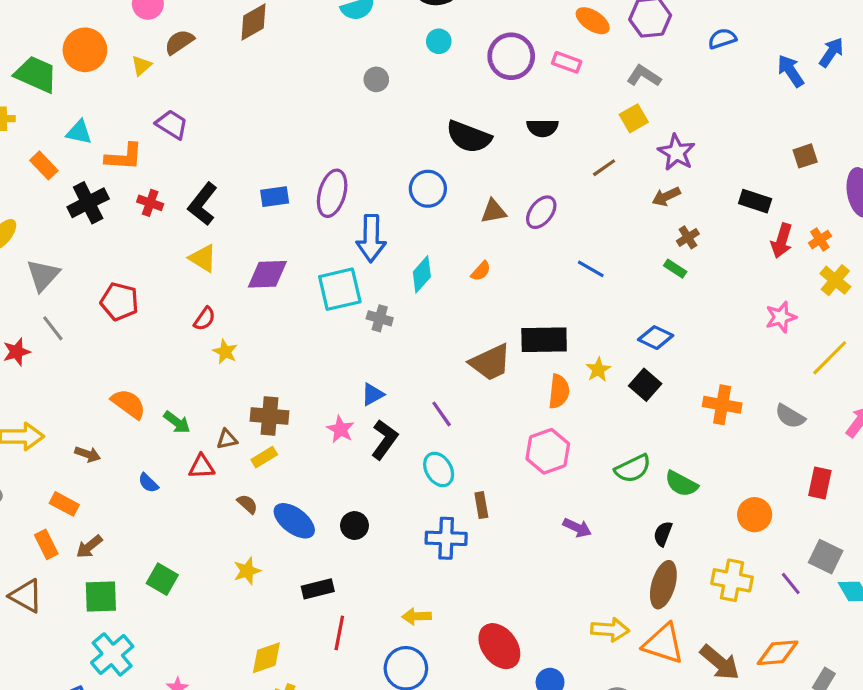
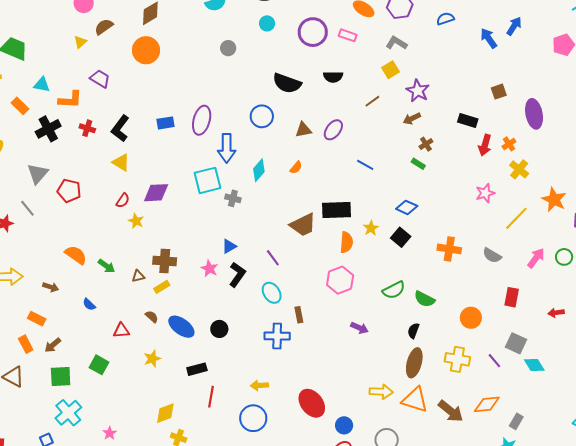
orange circle: (85, 50) -> (146, 50), moved
purple diamond: (267, 274) -> (156, 193), moved
gray triangle: (43, 275) -> (38, 174), moved
red triangle: (202, 467) -> (121, 331), moved

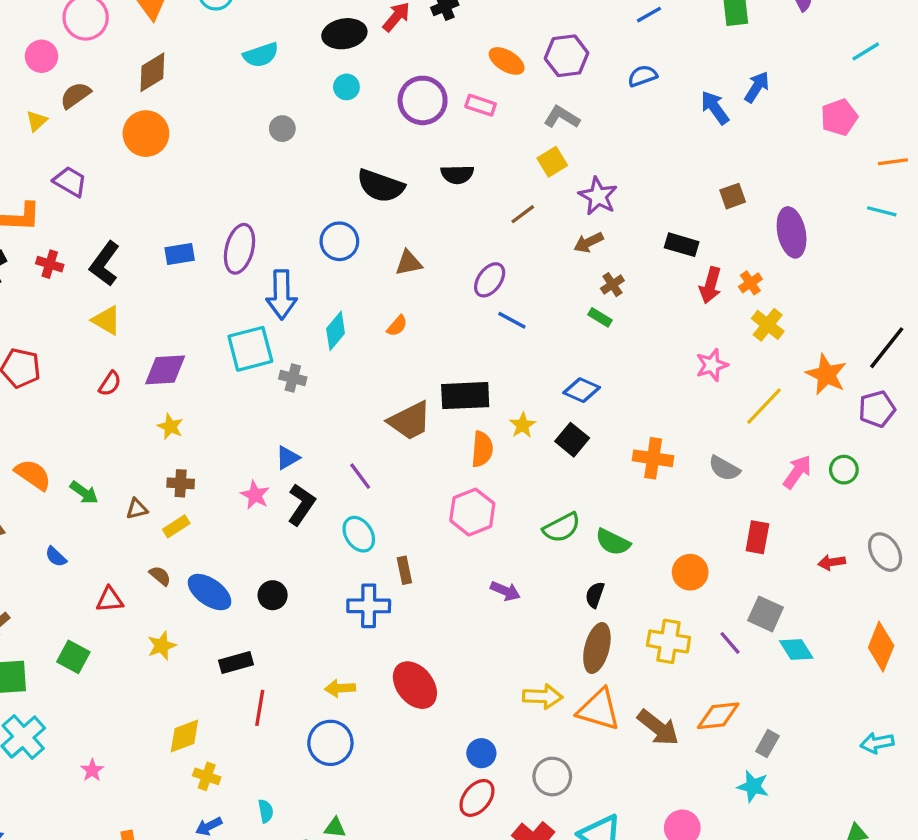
purple ellipse: (333, 130) -> (490, 280), moved
yellow star: (136, 221) -> (170, 427), moved
brown cross: (165, 261) -> (181, 483), size x0.7
red ellipse: (312, 403) -> (415, 685), moved

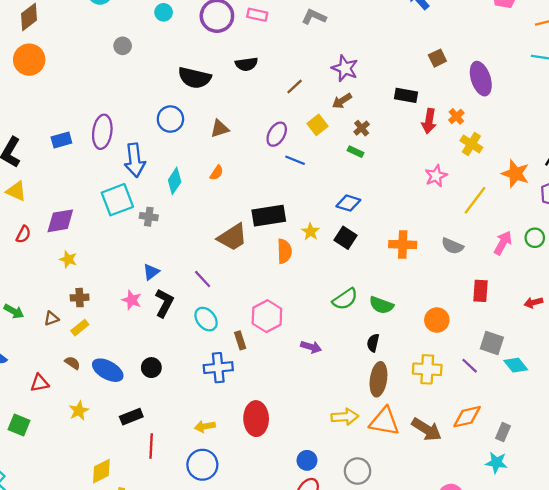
yellow square: (552, 162) -> (317, 125), moved
pink hexagon: (472, 512) -> (267, 316), moved
red ellipse: (415, 685) -> (256, 419), turned 44

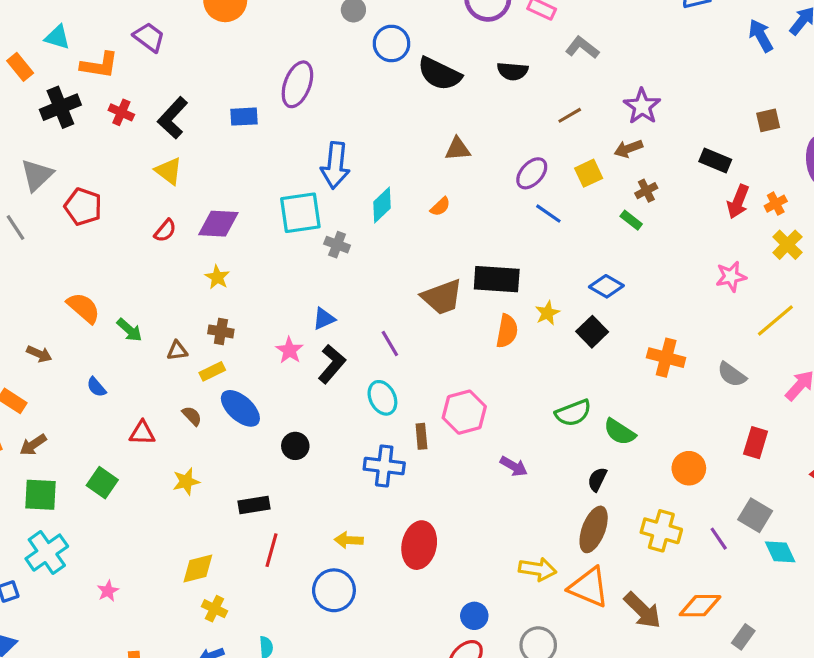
gray L-shape: (314, 17) -> (582, 47), moved
blue circle: (170, 119) -> (391, 43), moved
purple ellipse: (102, 132) -> (297, 84), moved
blue ellipse: (108, 370) -> (240, 408), moved

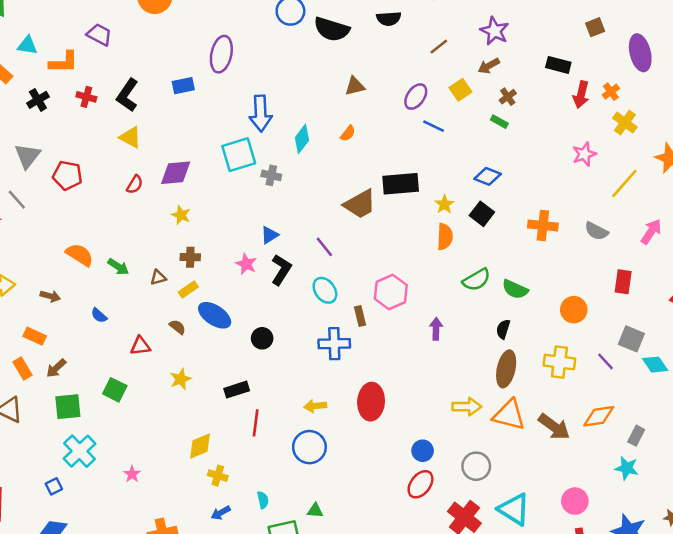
black cross: (60, 107) -> (38, 100), size x0.7
orange semicircle: (507, 331) -> (445, 237), moved
purple arrow: (514, 466) -> (436, 329), turned -110

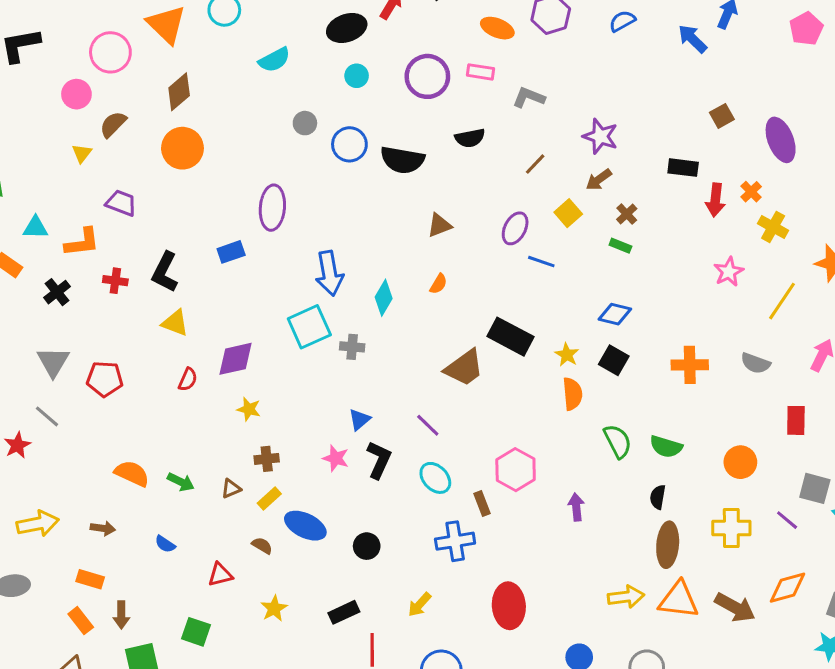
black rectangle: (401, 184) -> (510, 337), turned 40
green semicircle: (476, 280) -> (618, 441), turned -80
brown arrow: (56, 368) -> (121, 615), turned -40
yellow arrow: (315, 406) -> (420, 605), moved, turned -35

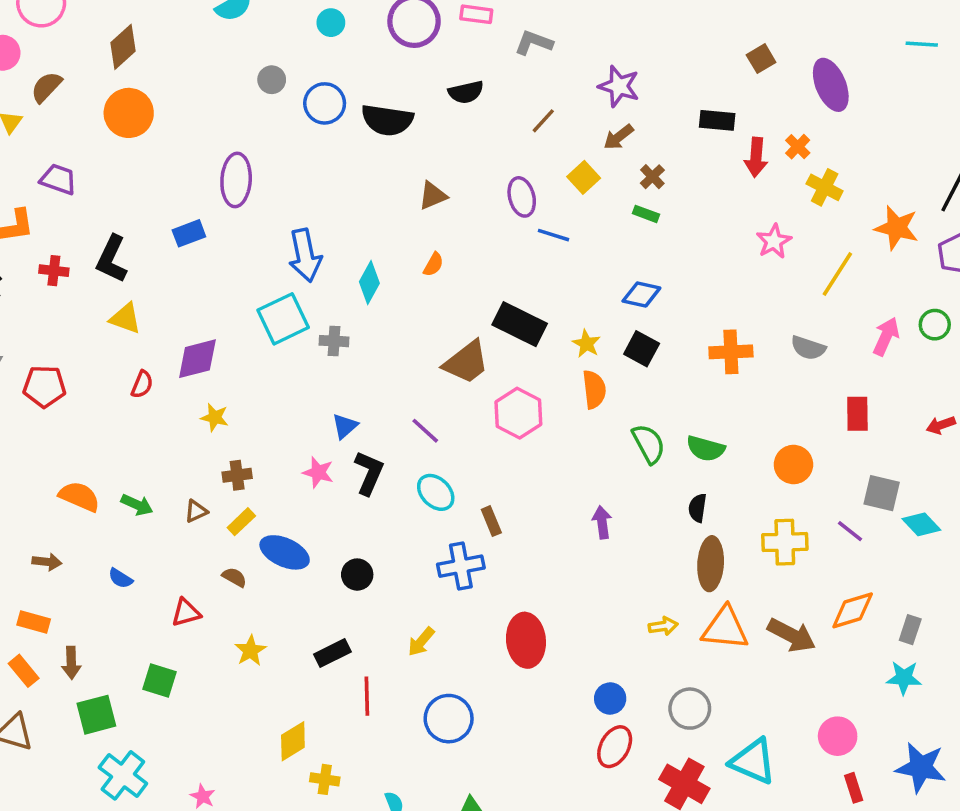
purple ellipse: (515, 228) -> (522, 197), turned -40
pink hexagon: (516, 470) -> (518, 413), moved
yellow arrow: (626, 597) -> (663, 626), size x0.7

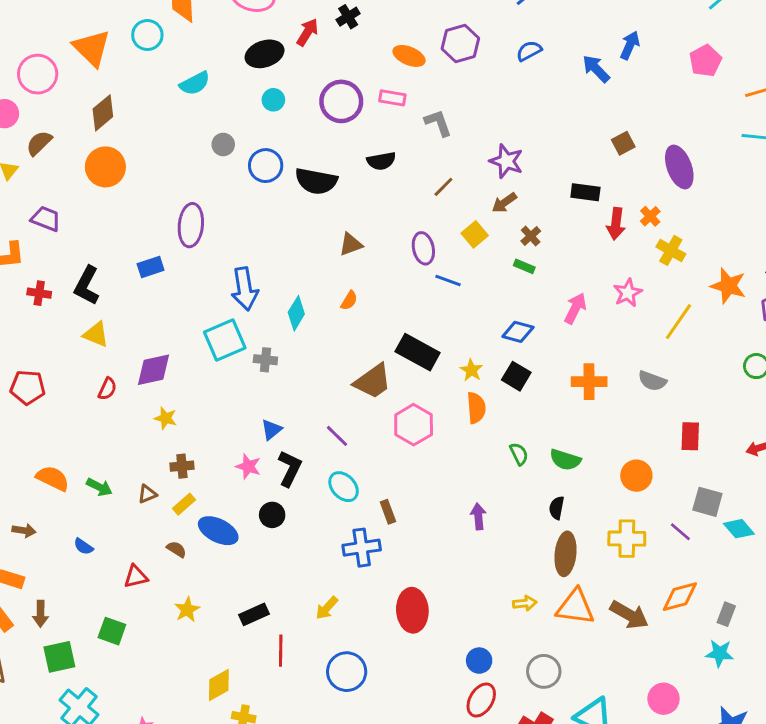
gray L-shape: (534, 43) -> (438, 123), turned 48
pink arrow: (886, 336) -> (575, 308), moved
green semicircle: (649, 444) -> (519, 454), size x0.7
black circle: (357, 575) -> (272, 515), moved

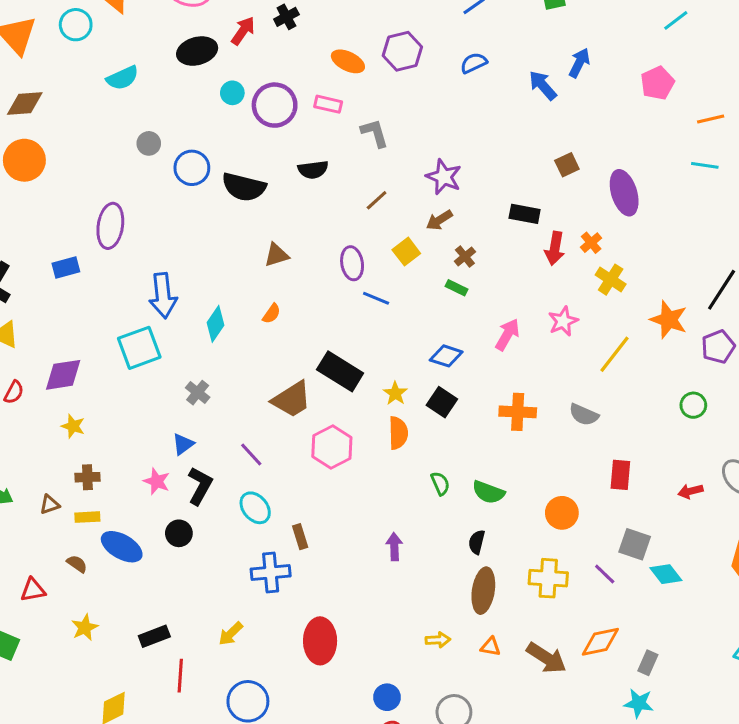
cyan circle: (273, 100) -> (232, 93), moved
brown diamond: (103, 113) -> (25, 103), turned 33
gray cross: (265, 360) -> (198, 393), moved, turned 30
yellow rectangle: (184, 504) -> (87, 517), turned 35
orange triangle: (575, 607) -> (491, 647), size x0.5

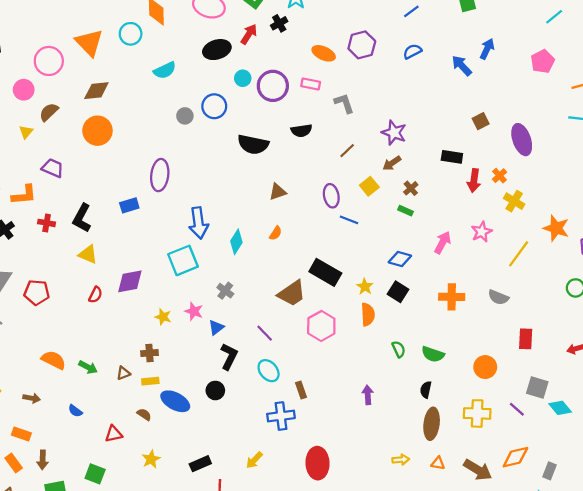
blue circle: (192, 168) -> (214, 106), moved
yellow star: (73, 426) -> (163, 317), moved
pink star: (157, 481) -> (194, 311), moved

